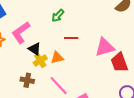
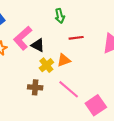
green arrow: (58, 16) -> (60, 16), turned -48
black triangle: (35, 49) -> (38, 45), moved

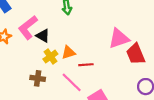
red line: (76, 38) -> (86, 65), moved

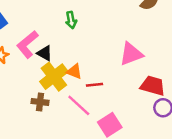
orange triangle: (68, 52) -> (74, 71), turned 40
red trapezoid: (136, 54) -> (153, 86), moved, turned 130
yellow cross: (50, 57) -> (54, 77), size x1.6

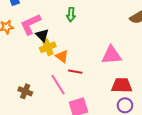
yellow cross: (54, 77) -> (48, 47), moved, size x0.7
red trapezoid: (153, 86) -> (122, 85), turned -30
brown cross: (40, 102) -> (25, 91), moved

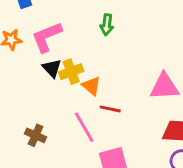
black triangle: (42, 35) -> (52, 68), moved

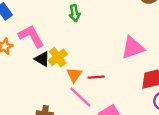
pink L-shape: (47, 37) -> (31, 36), turned 100
orange triangle: (91, 86) -> (74, 75), moved, turned 42

